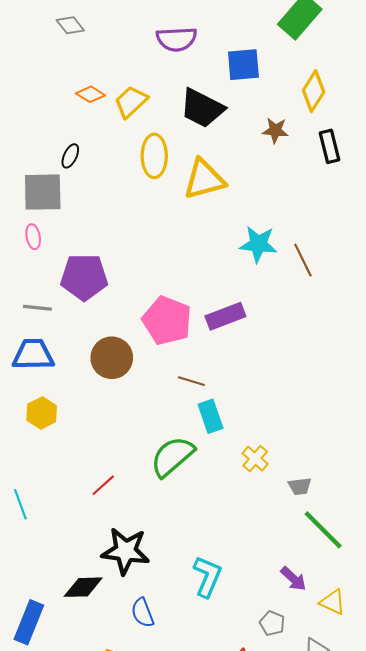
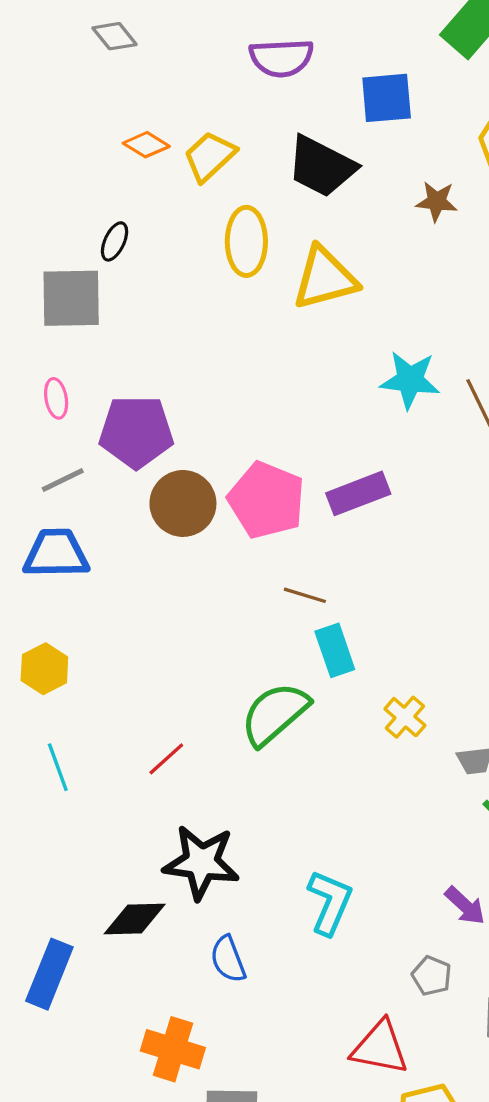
pink ellipse: (33, 237) -> (56, 398), moved
gray line: (37, 308) -> (63, 480), turned -32
brown circle: (112, 358) -> (183, 503), moved
yellow hexagon: (42, 413) -> (44, 669), moved
cyan line: (20, 504) -> (58, 767), moved

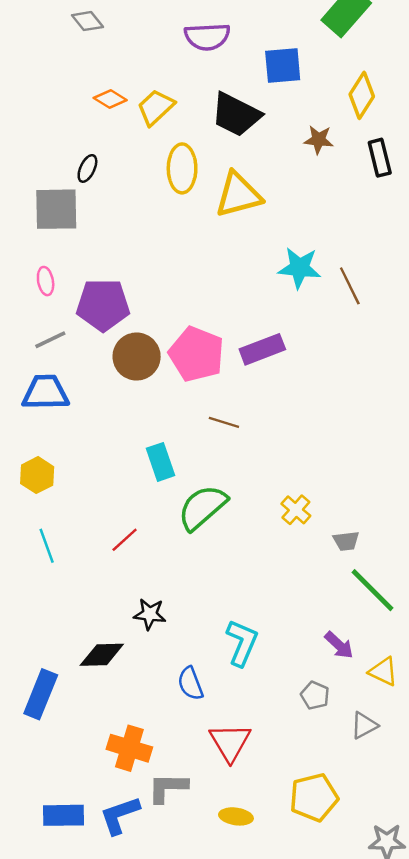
cyan rectangle: (335, 650) -> (161, 462), moved
black star: (201, 862) -> (150, 614), size x0.6
blue semicircle: (228, 959) -> (190, 684), moved
red triangle: (380, 1048) -> (230, 742), moved, turned 48

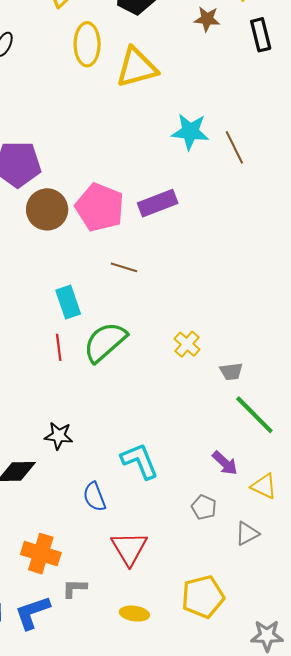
red line: (125, 540) -> (59, 347), moved, turned -55
cyan L-shape: (242, 643) -> (140, 461), turned -45
gray L-shape: (168, 788) -> (74, 588), size x0.7

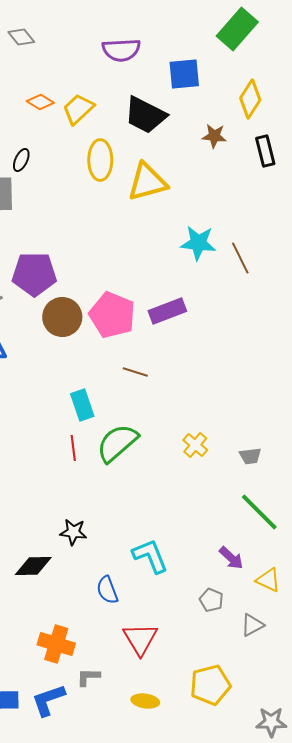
gray trapezoid: (231, 372) -> (250, 456), moved

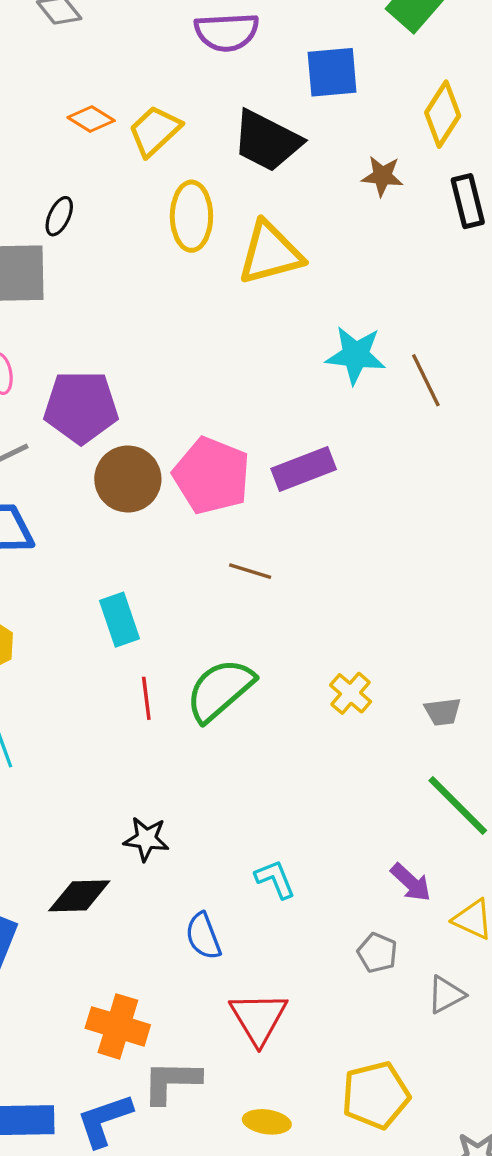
cyan rectangle: (82, 405) -> (120, 620), moved
cyan L-shape: (150, 556) -> (275, 879), size x0.7
gray L-shape: (88, 677) -> (171, 1082), size x1.5

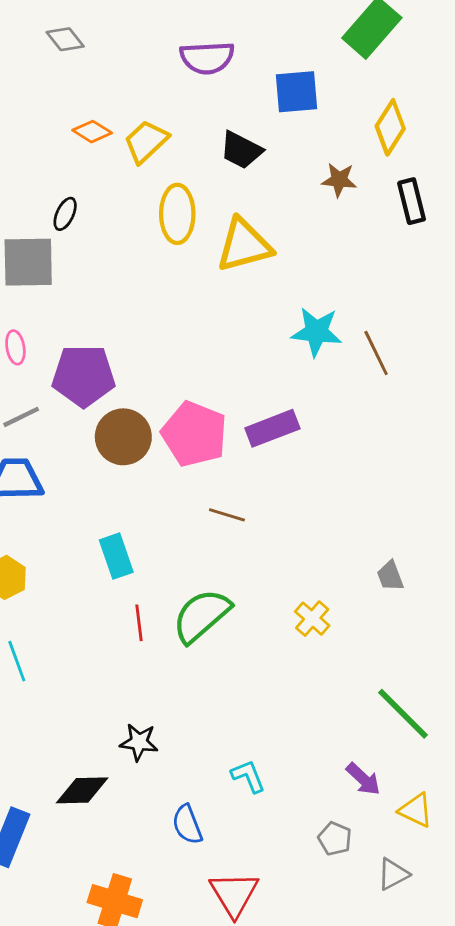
black trapezoid: (267, 141) -> (241, 150), size x0.7
gray trapezoid: (443, 712) -> (390, 576), moved, turned 76

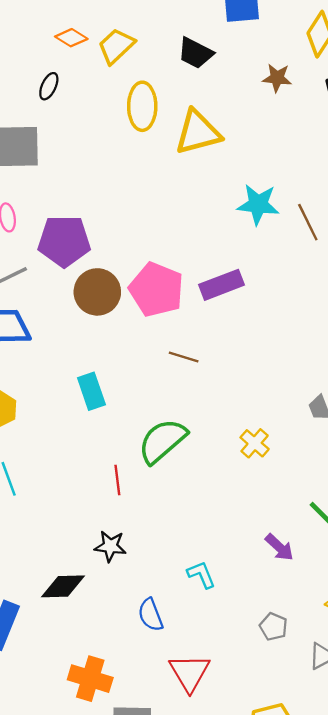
black ellipse: (65, 214) -> (49, 86), moved
red line: (139, 623) -> (117, 480), moved
purple arrow: (363, 779) -> (279, 547), moved

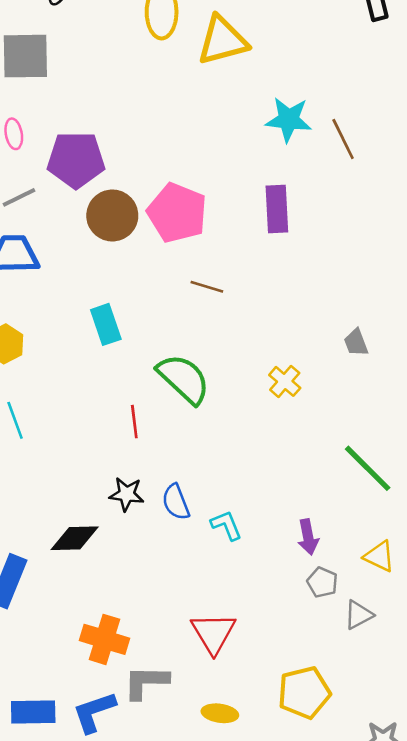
purple rectangle: (221, 285) -> (277, 209), moved, turned -72
green semicircle: (162, 441) -> (184, 379), turned 84
purple arrow: (279, 547) -> (308, 537), moved, turned 36
blue semicircle: (151, 615) -> (176, 502), moved
gray pentagon: (273, 627) -> (322, 582), moved

